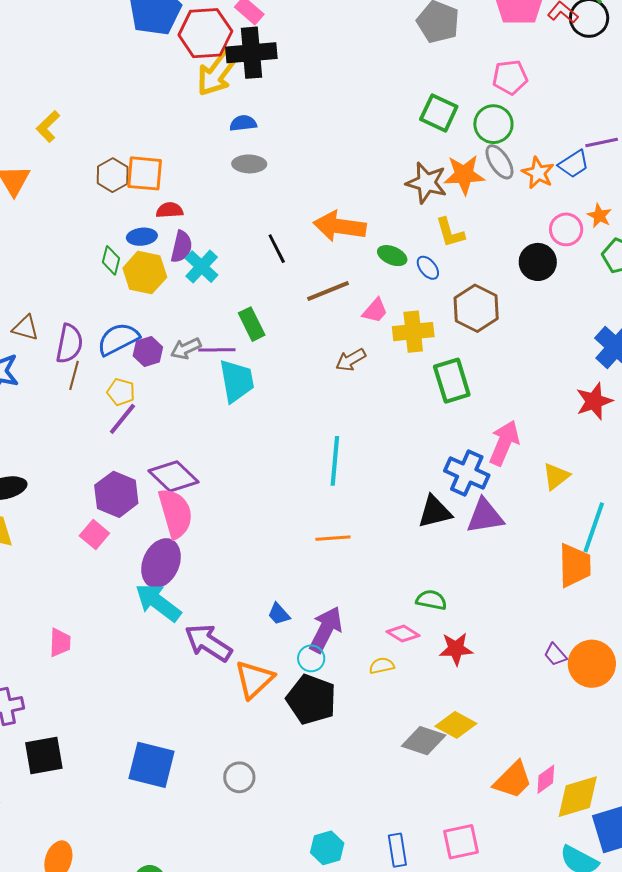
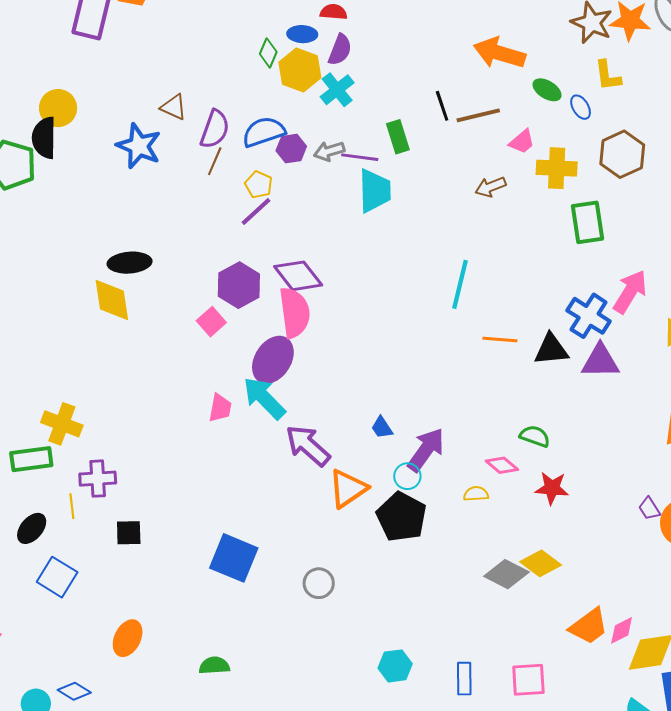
black line: (277, 249) -> (442, 106), moved
cyan cross: (202, 267) -> (337, 90), moved
orange line: (333, 538) -> (500, 339), moved
pink trapezoid: (60, 643) -> (220, 408), moved
black square: (44, 756) -> (129, 533), size x0.7

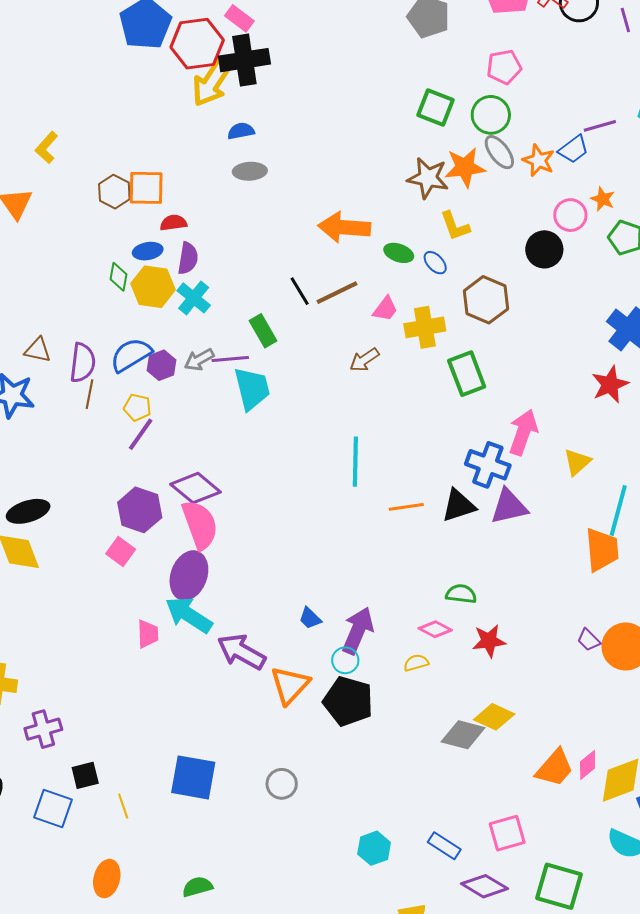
yellow line: (72, 506) -> (123, 806), moved
blue square: (57, 577) -> (53, 808), moved
blue rectangle: (464, 679) -> (444, 846), turned -44

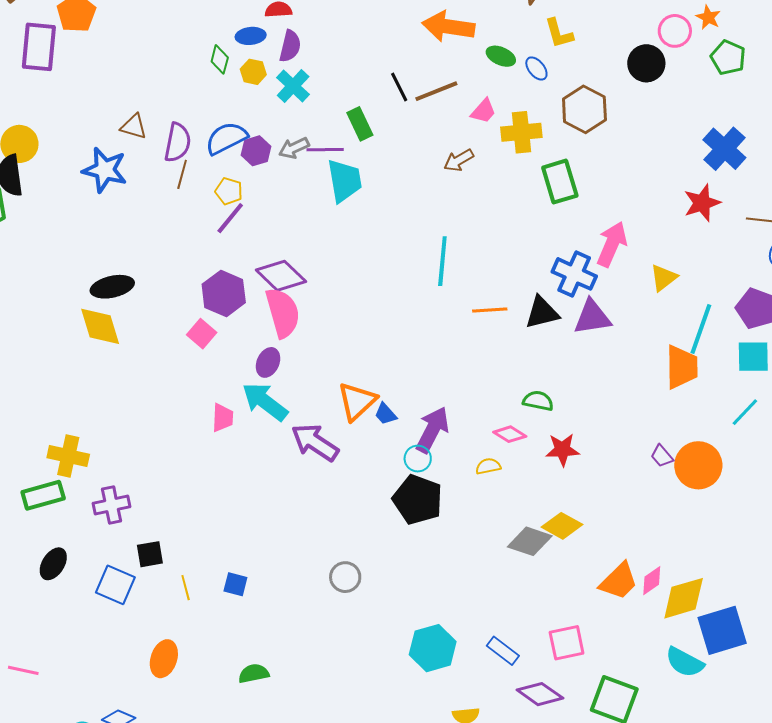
yellow hexagon: (153, 287) -> (253, 72), size x0.6
purple ellipse: (189, 575) -> (268, 362), size x0.6
orange triangle: (290, 685) -> (357, 401), moved
blue square: (193, 777) -> (235, 584), moved, size x0.5
cyan hexagon: (374, 848) -> (433, 648), size x1.4

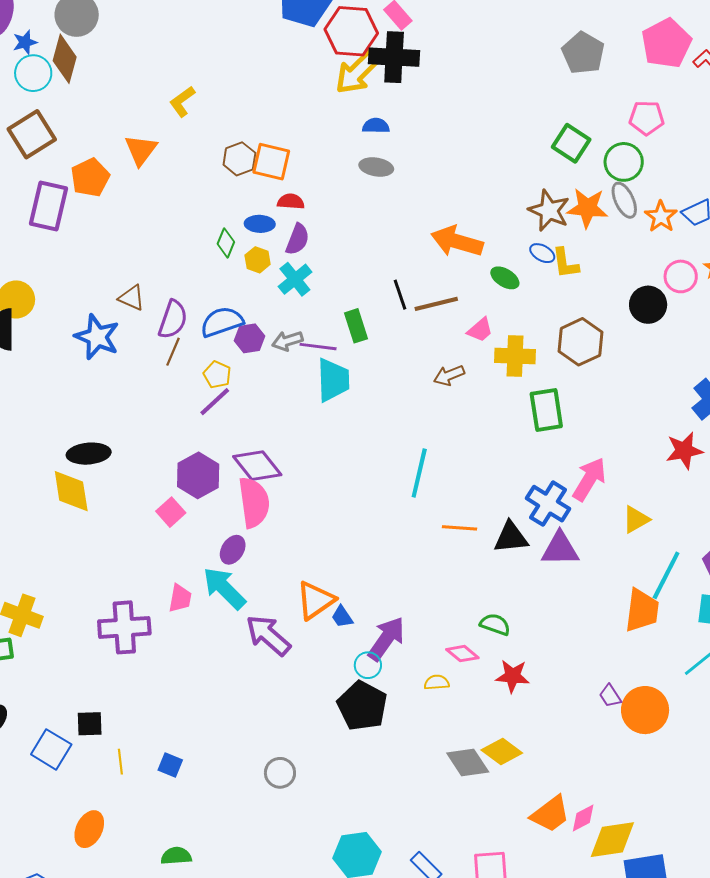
blue ellipse: (536, 68) -> (542, 253), moved, turned -30
purple cross: (112, 505) -> (124, 627), moved, size x1.4
gray diamond: (530, 541) -> (468, 762), turned 30

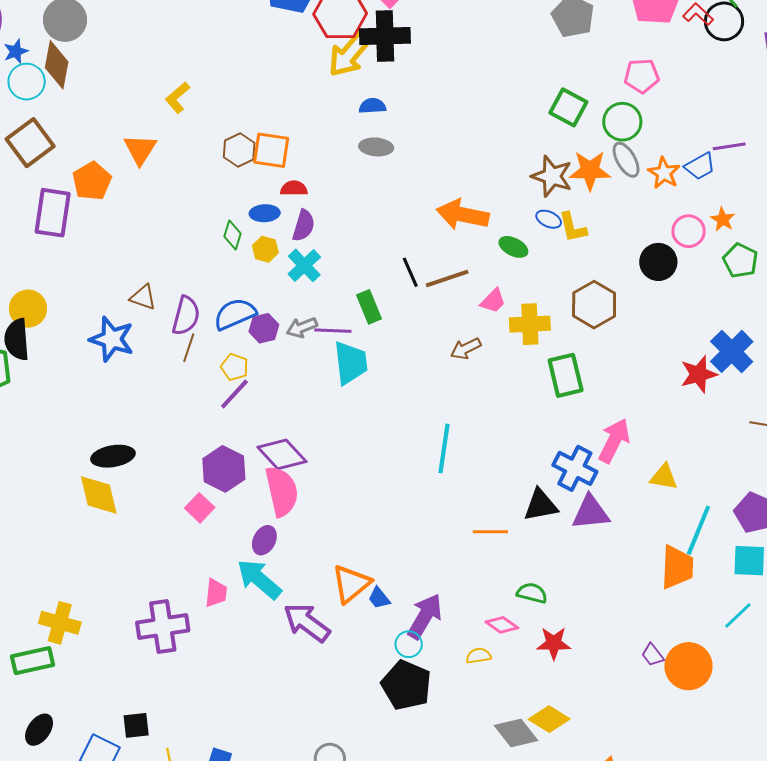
red star: (684, 450) -> (699, 374), moved
yellow triangle: (636, 519) -> (664, 477), turned 44
orange line: (459, 528) -> (490, 532), moved

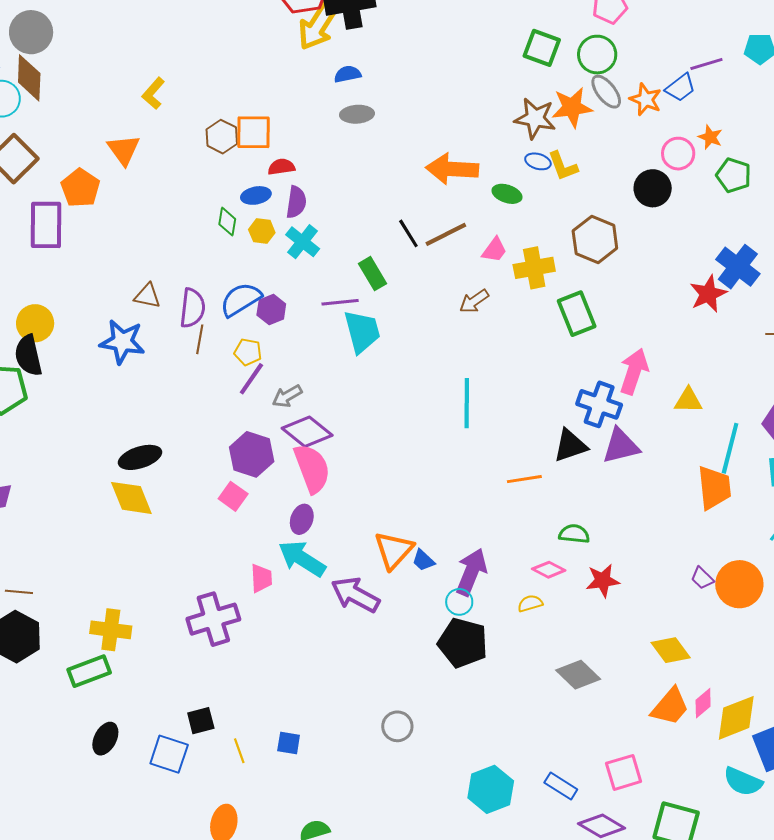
gray arrow: (302, 327) -> (287, 396), moved
yellow diamond: (549, 719) -> (671, 650), moved, turned 30

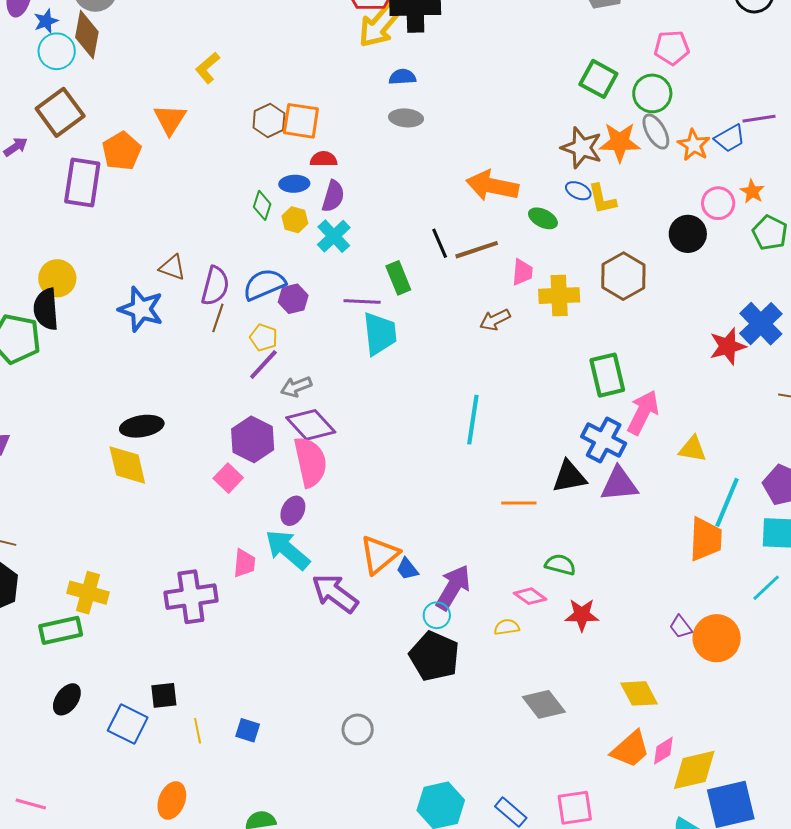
pink trapezoid: (494, 250) -> (522, 272), turned -40
green rectangle: (577, 314) -> (607, 375), moved

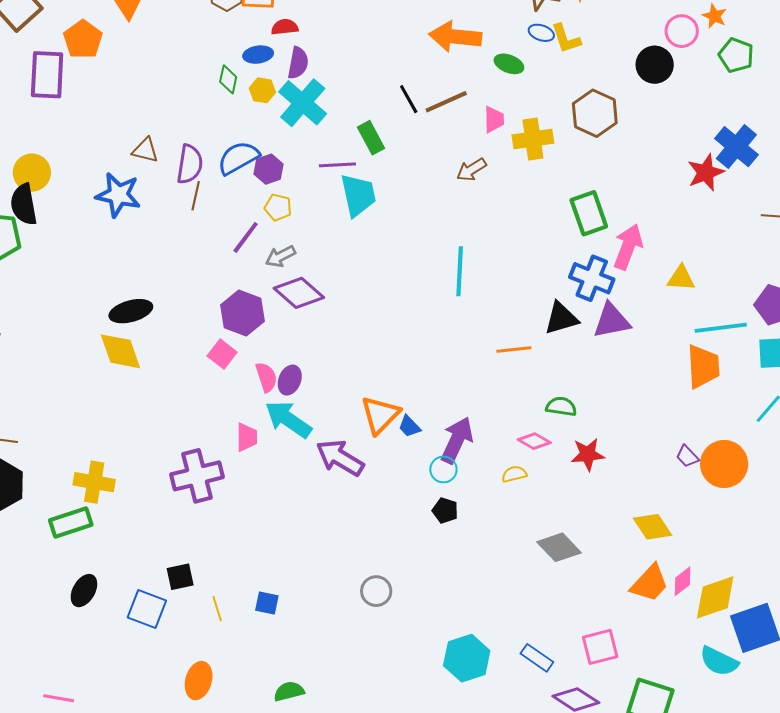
cyan cross: (334, 236) -> (303, 103), size x1.4
yellow pentagon: (264, 337) -> (278, 207), moved
pink semicircle: (310, 462) -> (266, 377), moved, size x0.6
cyan line: (727, 502) -> (721, 328), turned 66
black pentagon: (434, 656) -> (445, 510), size x0.5

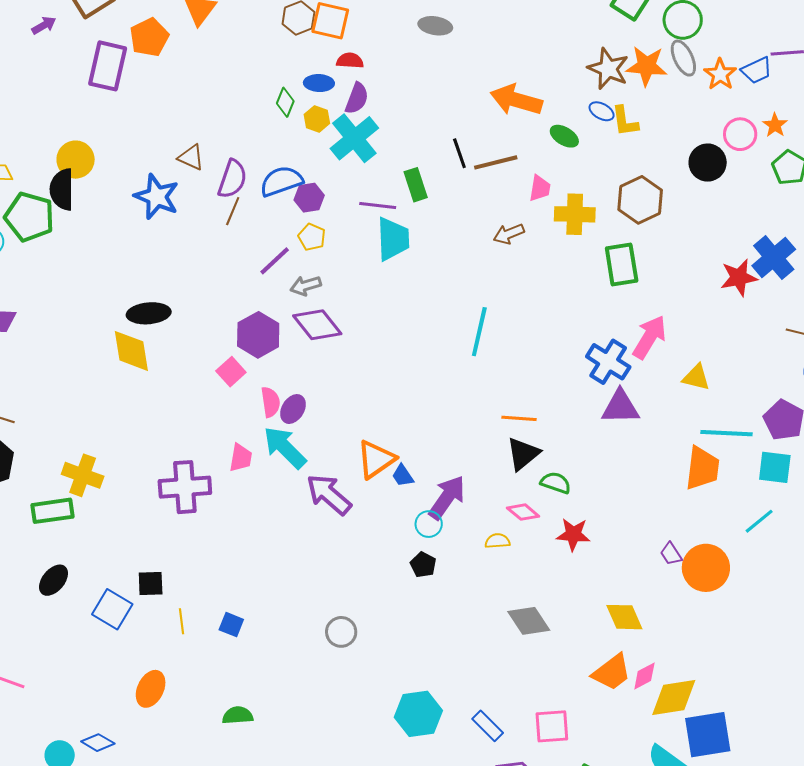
green rectangle: (589, 213) -> (622, 265), moved
black triangle: (561, 318) -> (523, 454), moved, turned -33

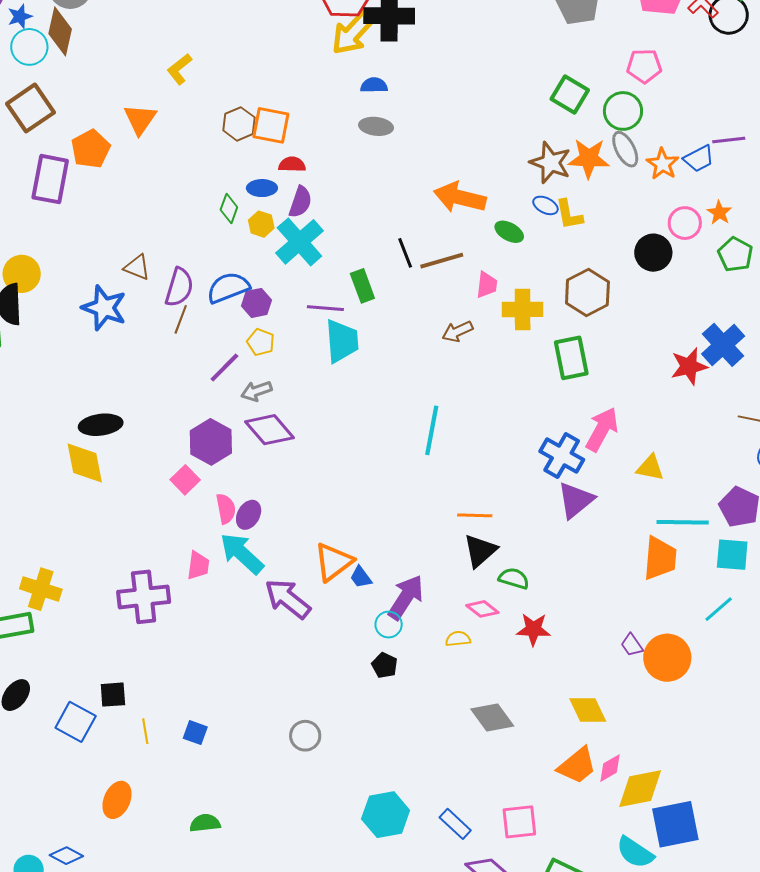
purple triangle: (620, 407) -> (576, 500), turned -36

